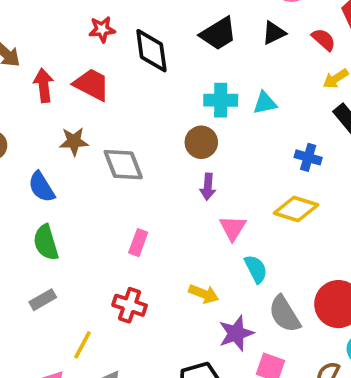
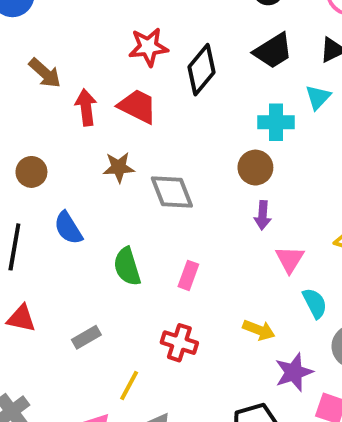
red star: (102, 29) -> (148, 47), size x1.4
black diamond: (151, 51) -> (201, 70), turned 48
cyan triangle: (265, 103) -> (318, 97), moved, turned -35
blue semicircle: (41, 187) -> (68, 228), moved
green semicircle: (46, 242) -> (127, 267), moved

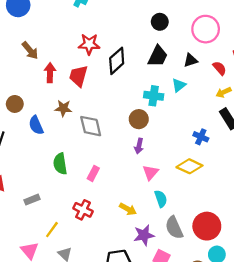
black trapezoid: (273, 51) -> (158, 56), turned -40
red trapezoid: (138, 106) -> (78, 76), turned -110
blue semicircle: (68, 228) -> (36, 125), moved

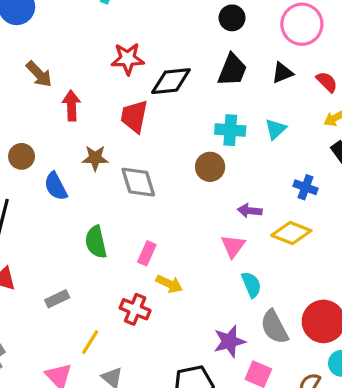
black diamond: (117, 61) -> (171, 81), turned 40
red trapezoid: (78, 76) -> (134, 116), moved
cyan triangle: (179, 85) -> (276, 129), moved
purple arrow: (139, 146) -> (250, 211), moved, turned 88
yellow arrow: (128, 209) -> (169, 284), moved

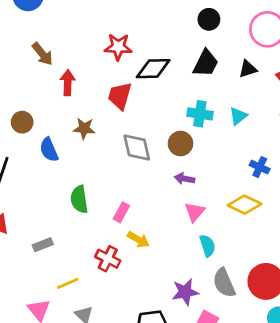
gray diamond: (138, 182) -> (137, 148), moved
purple arrow: (250, 211) -> (185, 179), moved
yellow line: (90, 342) -> (68, 283), turned 30

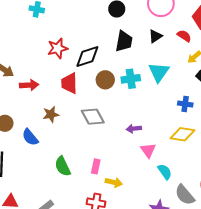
red arrow: (68, 83) -> (29, 85), turned 102
cyan triangle: (238, 116) -> (159, 72), size x1.5
brown circle: (180, 144) -> (105, 80), moved

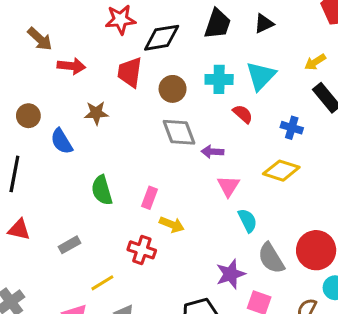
red semicircle: (184, 36) -> (243, 114), moved
brown circle: (105, 80) -> (173, 89), moved
gray diamond: (93, 117) -> (179, 132), moved

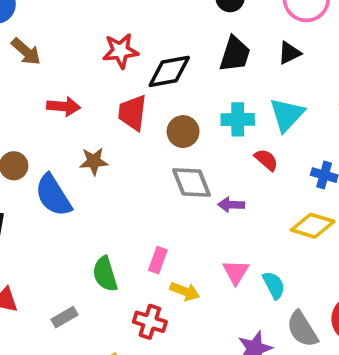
brown arrow: (40, 39) -> (26, 52), moved
blue semicircle: (62, 141) -> (53, 195), size x1.4
pink triangle: (228, 186) -> (236, 272), moved
green semicircle: (102, 190) -> (105, 274), moved

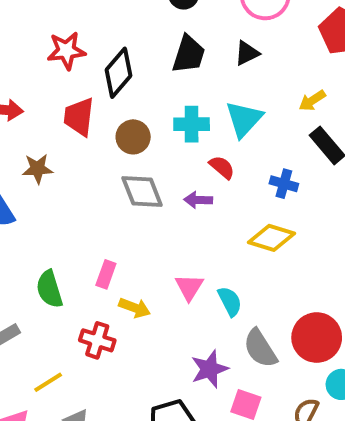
black diamond: (169, 71) -> (118, 73), turned -39
purple arrow: (231, 205) -> (198, 200), moved

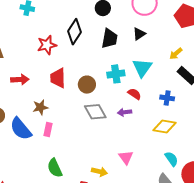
black diamond: (118, 73) -> (74, 32), moved
pink rectangle: (106, 274) -> (48, 130), moved
cyan semicircle: (230, 301) -> (171, 159), moved

